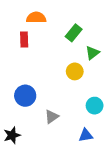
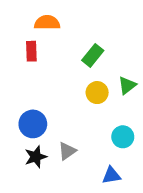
green rectangle: (74, 33) -> (93, 55), moved
green triangle: (92, 53) -> (127, 85), moved
black star: (12, 135) -> (36, 157), moved

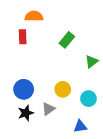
yellow circle: (97, 93) -> (63, 89), moved

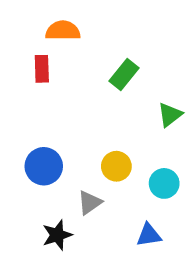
black star: (26, 113) -> (57, 235), moved

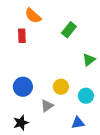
orange semicircle: (63, 31) -> (33, 16), turned -138
green rectangle: (124, 75) -> (69, 30), moved
black star: (57, 235) -> (21, 123), moved

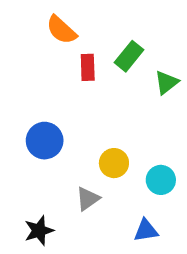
red rectangle: (22, 36) -> (88, 67), moved
green triangle: (89, 60) -> (166, 82), moved
blue circle: (23, 87) -> (45, 141), moved

